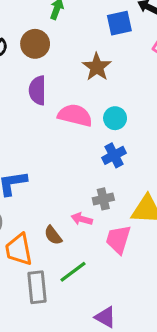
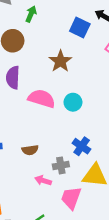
blue square: (119, 23) -> (80, 27), turned 36
blue cross: (114, 155) -> (82, 146), moved, turned -30
brown semicircle: (53, 235) -> (30, 150), moved, turned -63

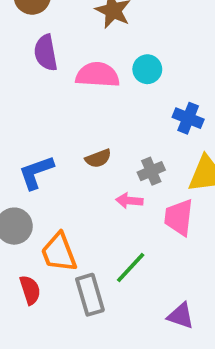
blue cross: (82, 146) -> (188, 118), moved

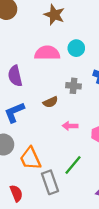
purple semicircle: (46, 53) -> (15, 76), moved
gray cross: (151, 171) -> (74, 86), moved, turned 32
red semicircle: (30, 290) -> (16, 193), moved

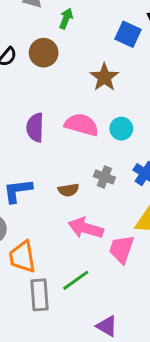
purple semicircle: (15, 76) -> (35, 128), moved
pink arrow: (70, 126) -> (86, 228), size x1.6

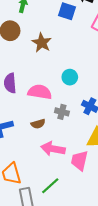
brown star: (104, 77) -> (42, 43), moved
pink semicircle: (82, 125) -> (40, 92), moved

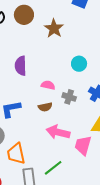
pink semicircle: (40, 92) -> (48, 85), moved, size x0.6

